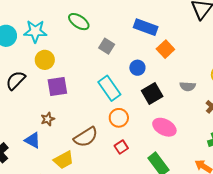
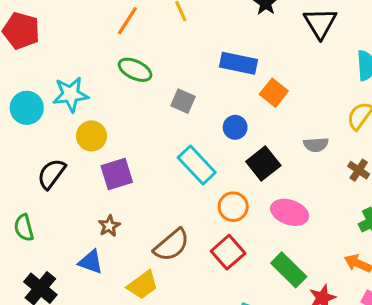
orange circle: (119, 118) -> (233, 207), moved
red square: (121, 147) -> (228, 252), size x1.5

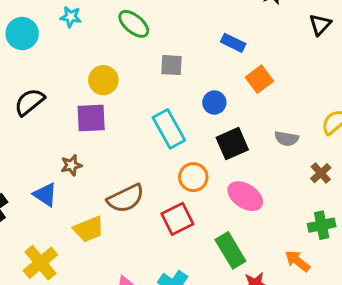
black triangle: (320, 23) -> (320, 25), size x0.7
blue rectangle: (238, 63) -> (233, 43), size x0.7
cyan star: (71, 94) -> (71, 17), moved, size x0.6
gray square: (183, 101) -> (171, 65), turned -35
yellow circle: (91, 136) -> (103, 80), moved

